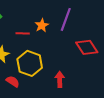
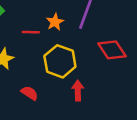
yellow hexagon: (30, 63) -> (60, 61), moved
red semicircle: (13, 81) -> (30, 93), moved

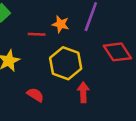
orange star: (55, 22) -> (61, 24), turned -30

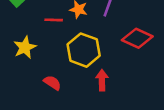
red diamond: (117, 52) -> (137, 38), turned -32

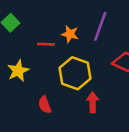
red semicircle: (52, 83) -> (45, 105), turned -144

